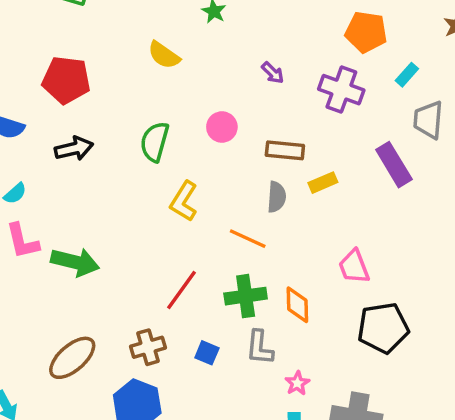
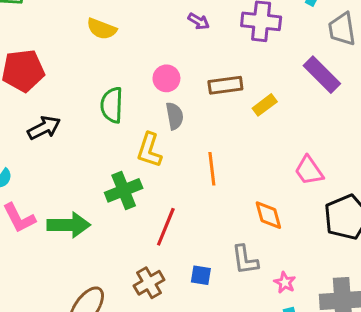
gray semicircle: (277, 197) -> (175, 116), moved
orange line: (248, 239) -> (212, 169), turned 72
green cross: (246, 296) -> (124, 190), moved

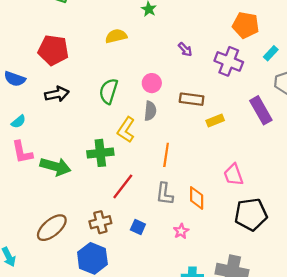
yellow semicircle: (102, 29) -> (116, 36), turned 130
gray L-shape: (245, 260) -> (165, 194), moved
pink star: (285, 282) -> (181, 231), moved

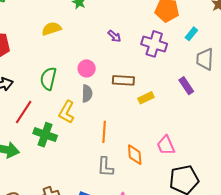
purple rectangle: (261, 110) -> (186, 86), size x0.7
green cross: (100, 153) -> (45, 135), turned 30
red line: (123, 186) -> (24, 112), moved
orange diamond: (197, 198) -> (135, 155), moved

